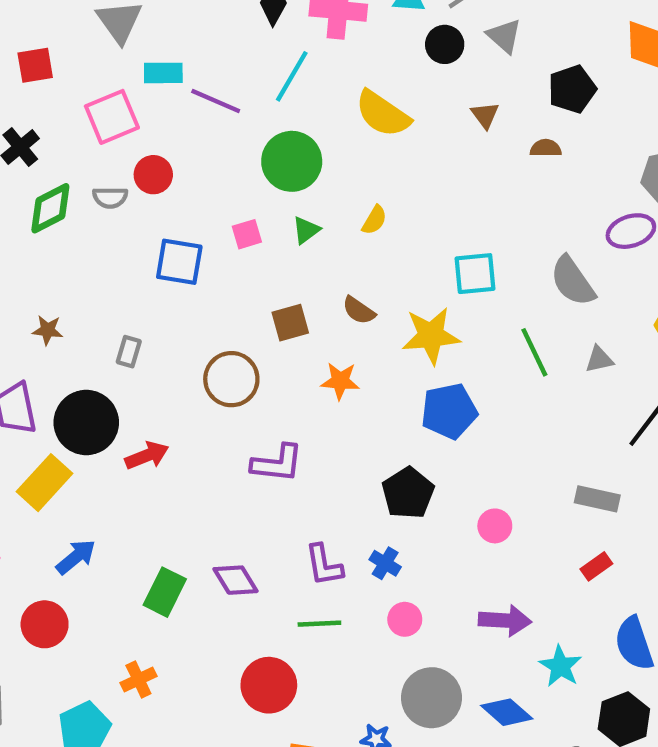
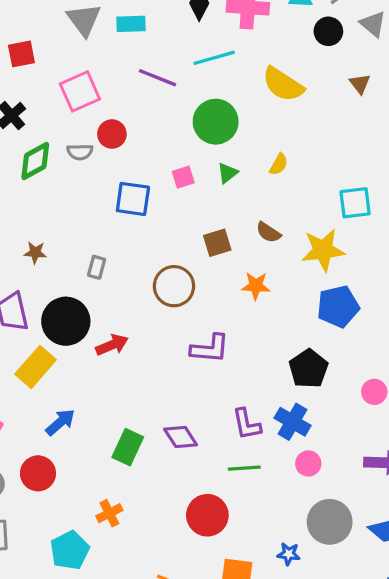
cyan rectangle: (163, 73) -> (131, 24), moved
cyan line: (292, 76) -> (214, 58), turned 45
blue cross: (385, 563) -> (293, 422), size x1.5

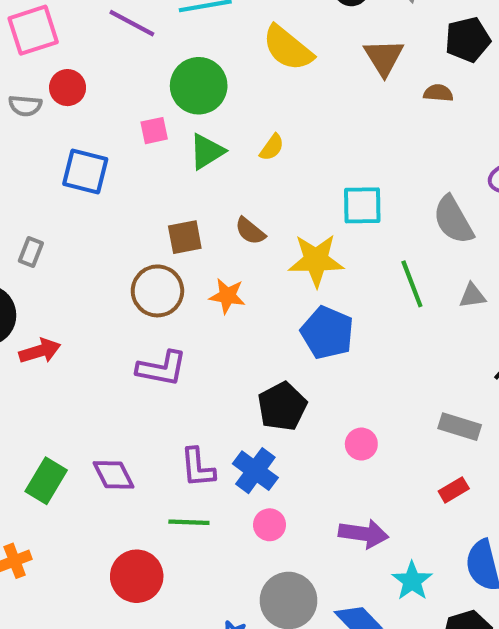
brown triangle: (360, 84) -> (384, 57), size x1.5
green triangle: (228, 173) -> (207, 151), size x1.4
pink square: (183, 177) -> (154, 131), moved
brown circle: (174, 286) -> (157, 291), moved
blue pentagon: (338, 306) -> (327, 333), turned 30

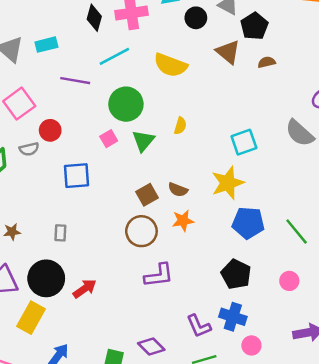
black pentagon: (468, 40) -> (254, 26), moved
brown semicircle: (250, 231) -> (178, 190), moved
green line: (412, 284) -> (297, 231), moved

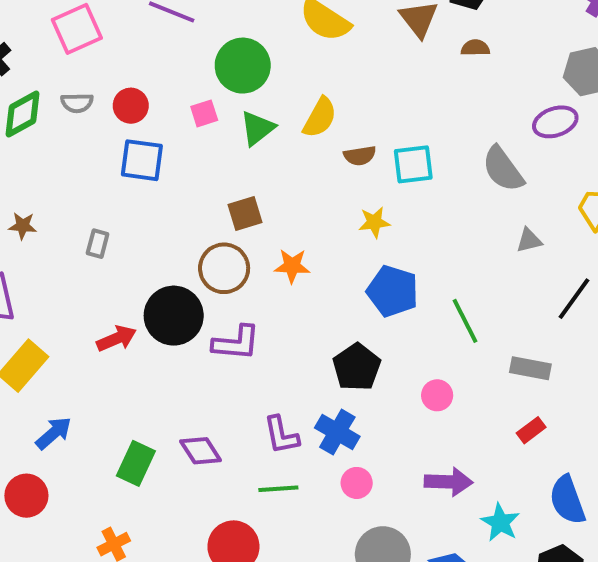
yellow semicircle: (180, 126) -> (320, 118), size x1.5
red circle: (50, 130) -> (131, 106), moved
yellow star: (228, 183) -> (374, 222), size x0.6
brown semicircle: (178, 190) -> (360, 156), moved, turned -42
black circle: (46, 278) -> (174, 316), moved

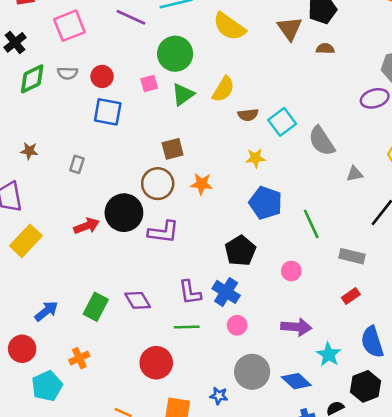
cyan square: (413, 164) -> (282, 122), turned -32
gray semicircle: (503, 169) -> (322, 141), moved
blue arrow: (54, 433) -> (46, 311), moved
red circle: (26, 496) -> (22, 349), moved

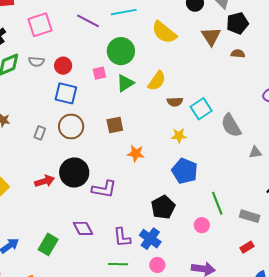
brown circle: (158, 184) -> (71, 127), moved
green line: (311, 224) -> (217, 203), moved
purple diamond: (138, 300) -> (83, 228), moved

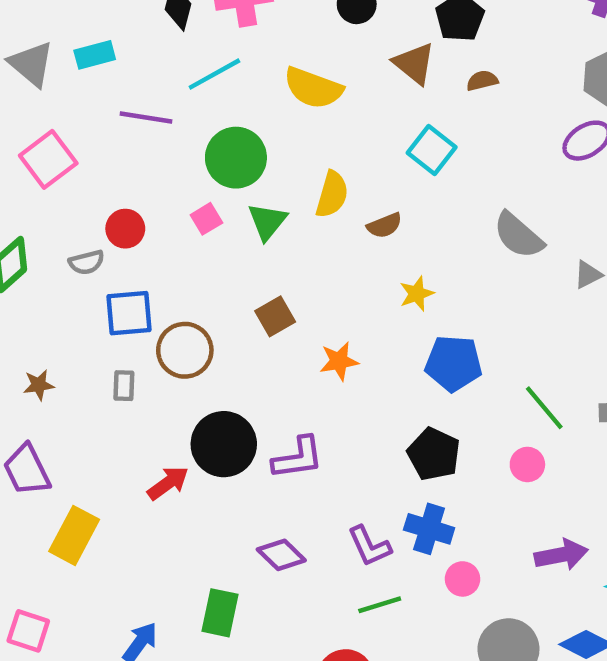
gray semicircle: (36, 62) -> (86, 262), moved
blue square: (66, 93) -> (129, 313), moved
cyan square: (201, 109) -> (432, 150), moved

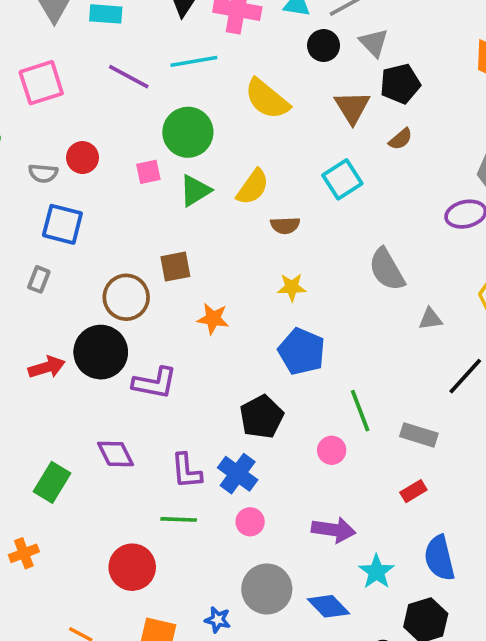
brown semicircle: (482, 81) -> (400, 139), turned 135
brown circle: (185, 350) -> (126, 297), moved

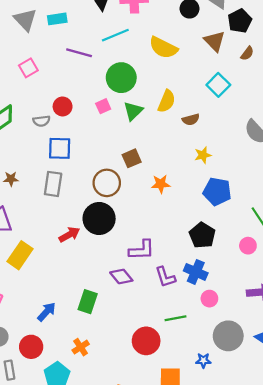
pink square: (41, 83) -> (28, 68), size x0.7
gray rectangle: (39, 279) -> (53, 184), size x1.6
purple L-shape: (155, 383) -> (142, 250), moved
green line: (179, 519) -> (175, 318), moved

